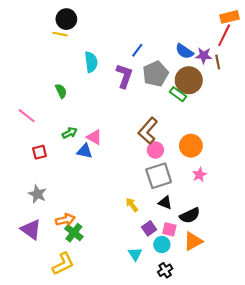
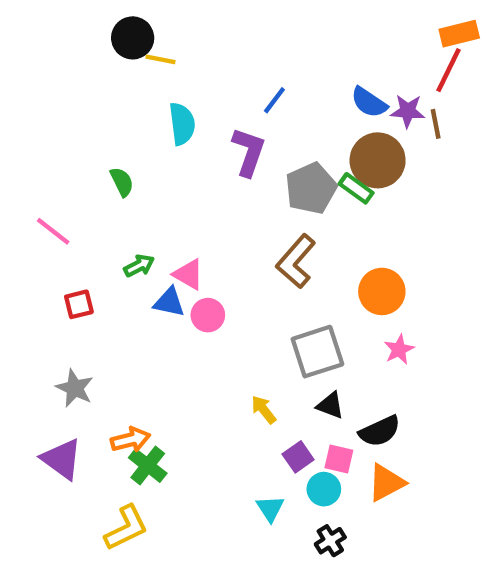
yellow line: (60, 34) -> (161, 59), moved
gray pentagon: (155, 74) -> (311, 188), moved
pink circle: (155, 150) -> (208, 315), moved

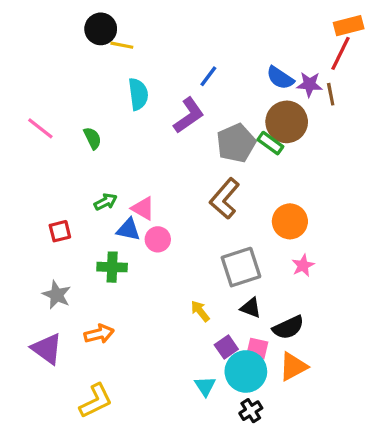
purple L-shape: (249, 152) -> (189, 115), turned 36
pink line: (53, 231) -> (40, 128), moved
green cross: (148, 465) -> (112, 267), moved, turned -36
cyan circle: (324, 489) -> (246, 371), size x1.6

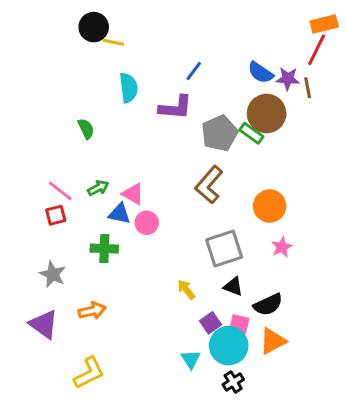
purple L-shape: (189, 115) -> (176, 107), turned 40
pink line: (40, 128) -> (60, 191), moved

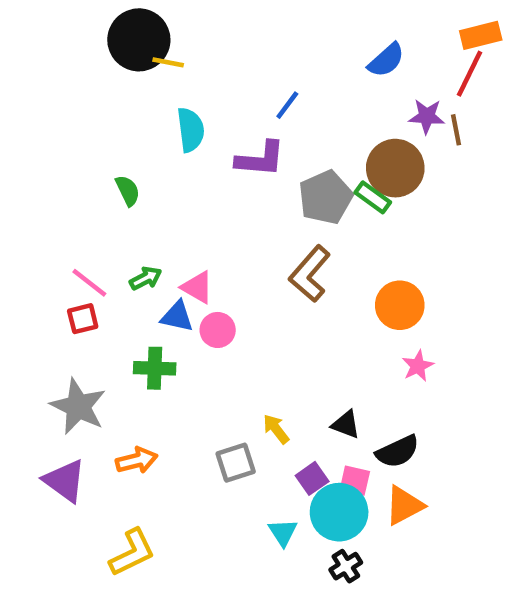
black circle: (94, 27) -> (139, 40), size x1.4
blue semicircle: (261, 73) -> (386, 60), moved, turned -76
gray square: (224, 249) -> (236, 463), moved, size x0.7
gray star: (53, 274) -> (78, 406), size x1.4

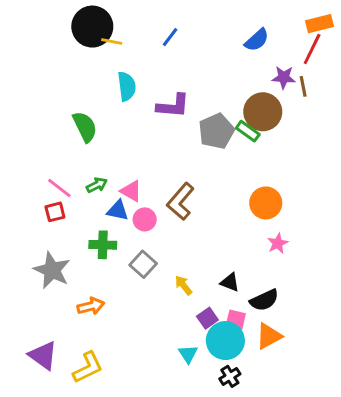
blue line: (287, 105) -> (170, 37), moved
green semicircle: (128, 191) -> (85, 127), size x1.5
brown L-shape: (310, 274) -> (181, 201), moved
gray square: (236, 463) -> (143, 264), moved, turned -30
purple triangle: (65, 481) -> (43, 355), moved

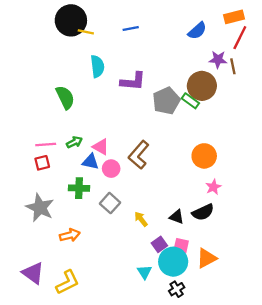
orange rectangle: (320, 24) -> (234, 17), moved
blue line: (170, 37) -> (131, 28), turned 42
pink line: (59, 188) -> (46, 144), turned -42
black semicircle: (264, 300) -> (203, 212), moved

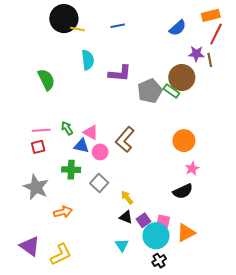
green semicircle: (65, 97) -> (46, 80), moved
green arrow: (74, 142) -> (67, 128), turned -96
black triangle: (177, 217) -> (126, 217), moved
cyan triangle: (144, 272) -> (122, 245), moved

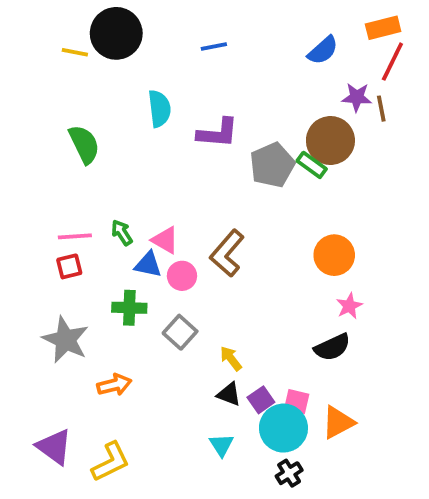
yellow line: (77, 29) -> (75, 52), moved

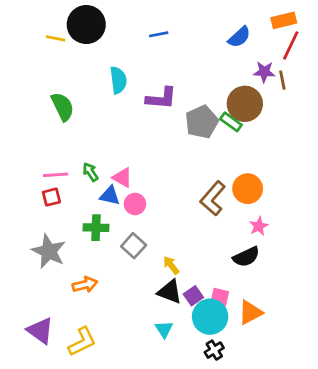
brown L-shape: (227, 253) -> (213, 198), moved
black triangle: (229, 394) -> (170, 292), size x1.4

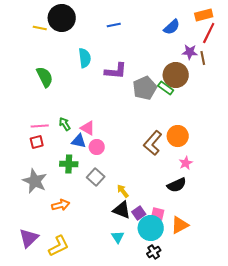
purple triangle: (40, 331) -> (29, 238), turned 40

